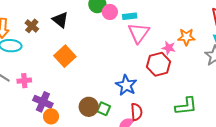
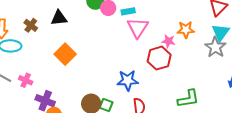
black triangle: (60, 20) -> (59, 18), turned -42
pink cross: (24, 81) -> (26, 80), turned 32
blue star: (126, 85) -> (128, 80), turned -30

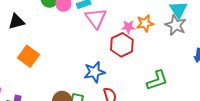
orange star: (186, 30) -> (145, 23), moved

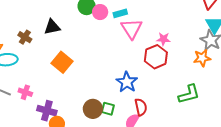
orange star: (145, 23) -> (202, 58), moved
blue star: (94, 72) -> (127, 82), turned -30

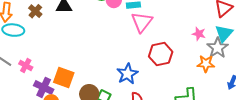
pink star: (163, 39) -> (199, 34), moved
orange square: (62, 62) -> (64, 77), moved, turned -30

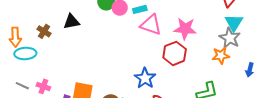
pink triangle: (142, 22) -> (151, 25), turned -40
pink star: (199, 34) -> (185, 29), moved, size x1.6

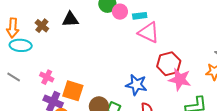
pink star: (185, 29) -> (180, 79), moved
blue star: (145, 78) -> (136, 85), turned -30
pink cross: (43, 86) -> (47, 77), moved

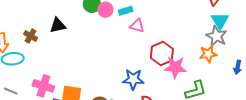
pink triangle: (149, 32) -> (137, 26), size x0.7
pink cross: (47, 77) -> (43, 86), size x1.5

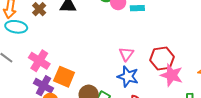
pink triangle: (137, 26) -> (126, 54), moved, turned 35

